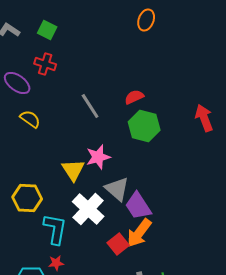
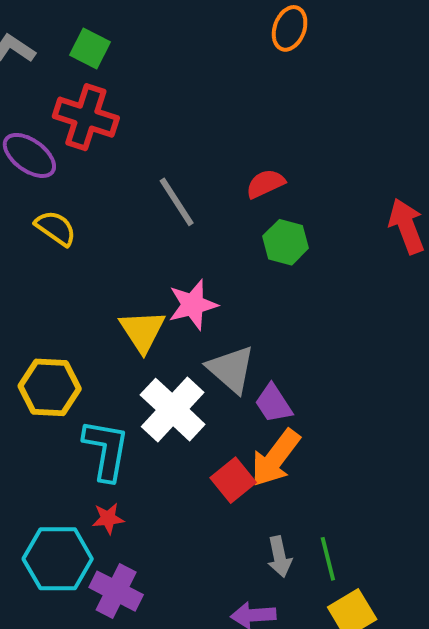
red cross: (45, 64) -> (86, 117), size x1.4
green hexagon: (144, 126) -> (286, 242), size x0.7
purple trapezoid: (138, 206) -> (273, 403), size x0.7

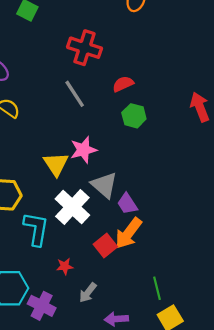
red cross: (86, 117) -> (85, 48), moved
red star: (108, 518) -> (65, 266), moved
gray arrow: (279, 557) -> (88, 293), moved, turned 50

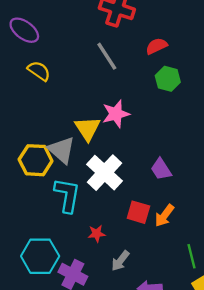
gray triangle: (104, 185) -> (62, 150), moved
orange arrow: (128, 233) -> (164, 216), moved, size x0.7
red square: (105, 245) -> (138, 212), turned -35

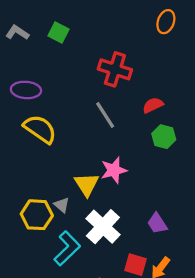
purple ellipse: (24, 30) -> (26, 90), turned -32
yellow semicircle: (39, 71) -> (40, 129), size x1.5
gray triangle: (62, 150) -> (62, 205), size x0.6
cyan L-shape: (67, 195) -> (67, 248), turned 36

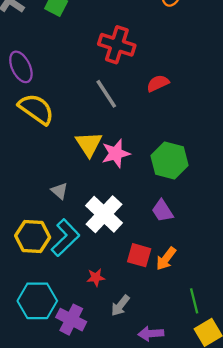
purple ellipse: (26, 90) -> (21, 67), turned 60
green hexagon: (164, 137) -> (169, 160), moved, size x1.4
yellow triangle: (87, 184) -> (89, 144), moved
yellow hexagon: (37, 215) -> (33, 236), moved

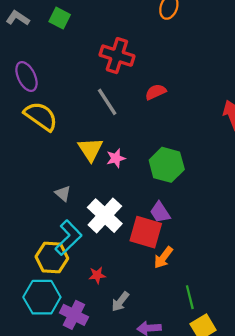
pink star: (116, 153) -> (116, 158), size x0.7
yellow hexagon: (33, 236) -> (52, 258), moved
red square: (139, 255) -> (146, 232), moved, size x1.4

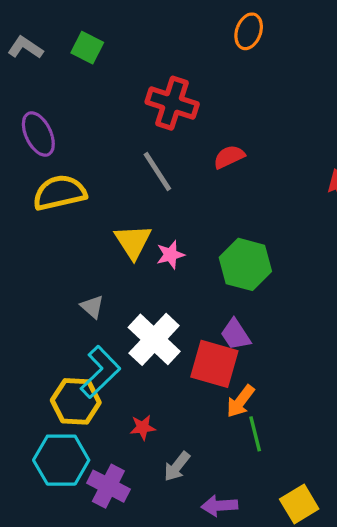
yellow semicircle: (41, 116) -> (60, 193), turned -48
green line: (190, 297) -> (255, 434), moved

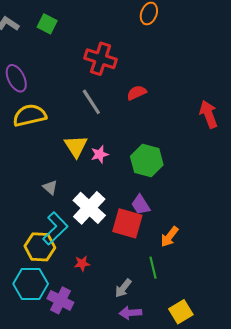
orange arrow: (240, 401) -> (169, 237), moved
gray arrow: (177, 467) -> (123, 288), moved

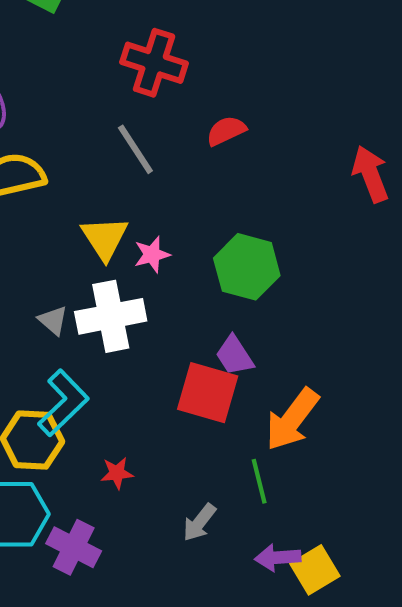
white cross: (89, 208) -> (111, 316), moved, turned 36
orange arrow: (169, 237) -> (292, 419), size x1.5
purple arrow: (130, 313) -> (278, 558), moved

